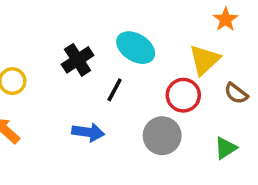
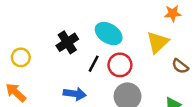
orange star: (226, 19) -> (173, 13), turned 30
red circle: (183, 95) -> (120, 65), moved

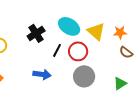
orange star: (173, 13) -> (120, 32), moved
yellow triangle: (158, 42) -> (96, 31), moved, turned -36

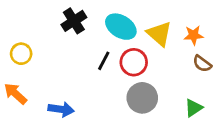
black cross: (36, 33) -> (74, 21), moved
blue arrow: (42, 74) -> (61, 109), moved

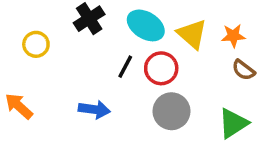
yellow circle: (21, 54) -> (36, 44), moved
green triangle: (194, 108) -> (233, 123), size x1.4
blue arrow: (61, 109) -> (94, 110), moved

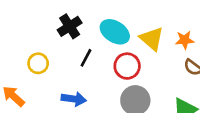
yellow circle: (36, 44) -> (38, 63), moved
black line: (125, 67) -> (86, 58), moved

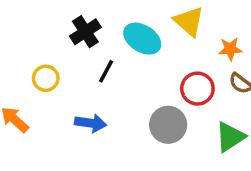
yellow triangle: (152, 39) -> (189, 21), moved
red circle: (127, 66) -> (197, 89), moved

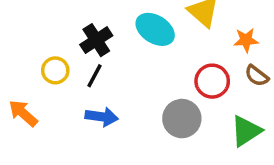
black cross: (85, 32) -> (96, 40), moved
black line: (106, 71) -> (94, 76), moved

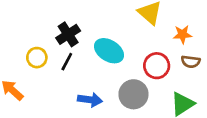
cyan ellipse: (155, 29) -> (109, 51), moved
brown semicircle: (257, 76) -> (191, 62), turned -30
blue arrow: (102, 117) -> (90, 100), moved

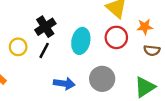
cyan ellipse: (109, 51) -> (81, 41), turned 70
red circle: (157, 66) -> (116, 37), moved

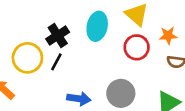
cyan ellipse: (81, 41) -> (97, 26), moved
yellow circle: (18, 47) -> (27, 58), size x1.5

